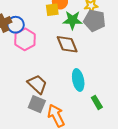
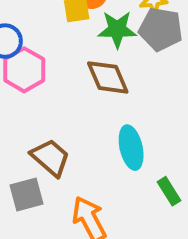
gray square: (37, 104) -> (27, 194), moved, turned -36

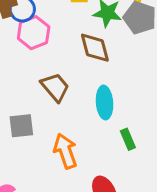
brown trapezoid: (50, 158) -> (55, 87), moved

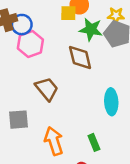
cyan ellipse: (105, 103) -> (111, 102), moved
green rectangle: (128, 139) -> (94, 142), moved

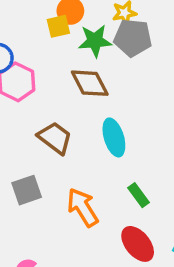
cyan ellipse: (111, 102) -> (114, 137), moved

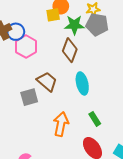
brown diamond: (90, 83) -> (70, 50), turned 45
gray square: (27, 190) -> (29, 97), moved
orange arrow: (83, 207) -> (61, 124), turned 40

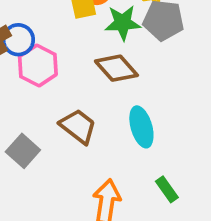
brown diamond: (70, 50) -> (116, 68), turned -60
gray square: (29, 97) -> (23, 151), moved, turned -30

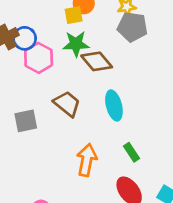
green star: (123, 23) -> (76, 44), moved
gray square: (23, 151) -> (26, 121), turned 35

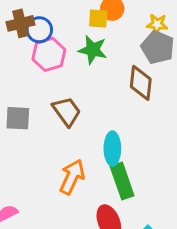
brown diamond: (97, 61) -> (141, 83), moved, turned 32
cyan ellipse: (114, 105) -> (112, 149), moved
green rectangle: (132, 152) -> (122, 181), size x1.6

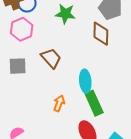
pink hexagon: (49, 54) -> (22, 29), moved
orange arrow: (72, 177) -> (59, 103), size x0.7

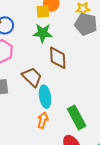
brown diamond: (101, 34) -> (58, 58), moved
cyan ellipse: (85, 81) -> (45, 97), moved

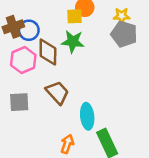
brown diamond: (58, 58) -> (48, 52), moved
cyan ellipse: (45, 97) -> (87, 116), moved

